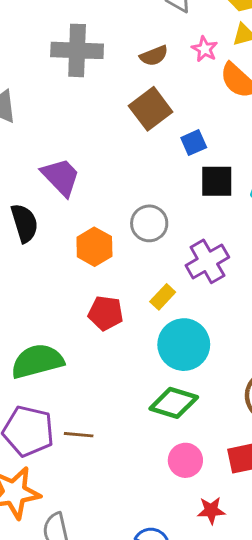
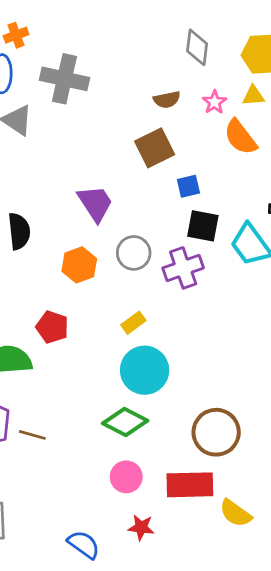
gray cross: (77, 50) -> (64, 79), moved
purple trapezoid: (61, 177) -> (95, 203), moved
purple cross: (207, 261) -> (183, 268), moved
red pentagon: (106, 313) -> (52, 327), moved

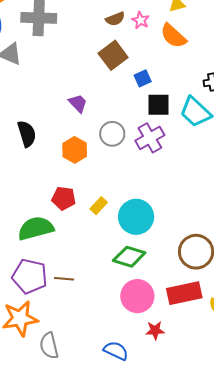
pink star: (214, 102) -> (141, 20), moved
purple trapezoid: (95, 203) -> (78, 103), size x0.7
yellow rectangle: (133, 323) -> (99, 206), moved
pink circle: (126, 477) -> (137, 296), size x1.4

